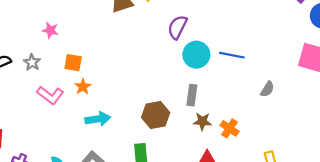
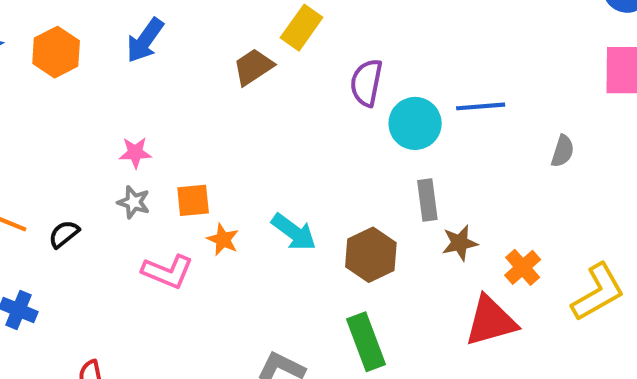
gray star: (32, 62) -> (134, 202), moved
cyan arrow: (98, 119) -> (294, 232), moved, turned 60
orange cross: (230, 128) -> (523, 267), moved, turned 30

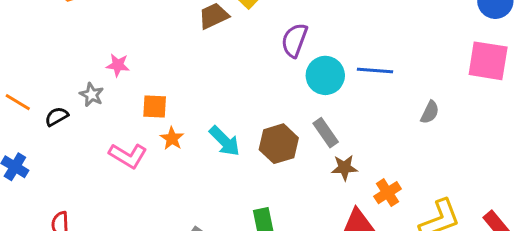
gray rectangle: (427, 200) -> (326, 133), turned -36
gray star: (134, 202) -> (92, 95), moved
brown hexagon: (371, 255) -> (279, 144), moved

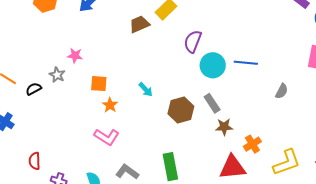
cyan arrow: (225, 141) -> (146, 90), moved, size x0.7
pink L-shape: (128, 156) -> (107, 137), moved

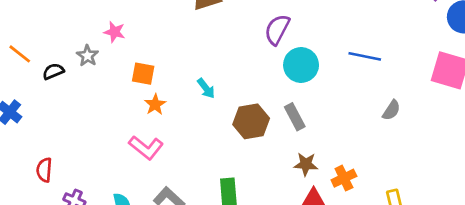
blue line: (246, 63) -> (365, 56), moved
brown star: (224, 127) -> (306, 164), moved

